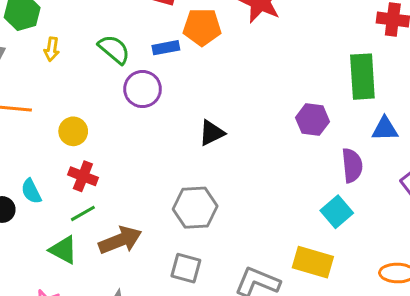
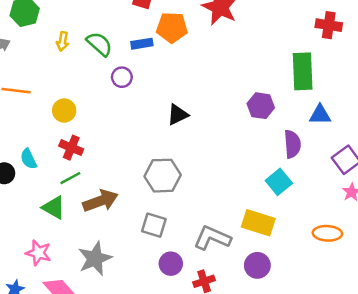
yellow arrow: (52, 49) -> (63, 41), moved
purple circle: (143, 89) -> (122, 77), size x0.7

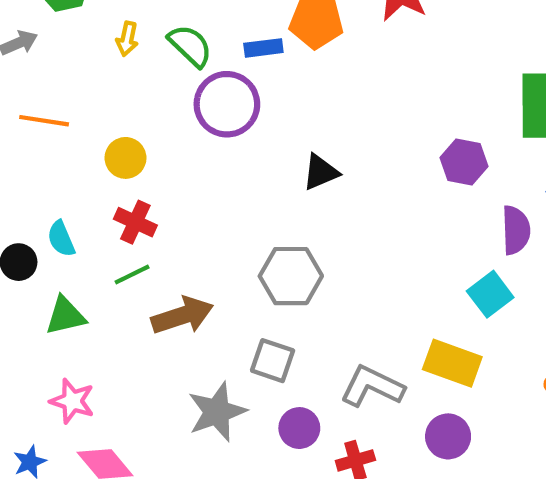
purple circle: (122, 77) -> (227, 104), size x1.8
green triangle: (54, 208) -> (65, 316), moved, turned -45
gray star: (95, 259) -> (217, 412), moved

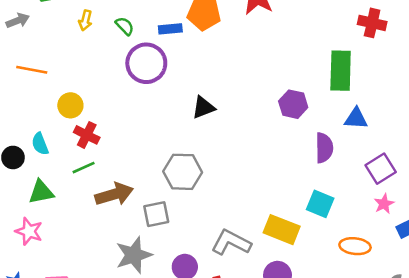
green semicircle: (190, 46) -> (125, 26), size x0.7
yellow circle: (126, 158) -> (70, 105), moved
cyan square: (490, 294) -> (320, 204), moved, turned -32
gray square: (273, 361) -> (156, 214), moved, turned -32
pink star: (72, 401) -> (29, 231), moved

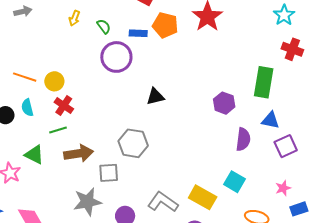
orange line: (32, 70) -> (25, 77), moved
purple square: (381, 169) -> (286, 146), moved
green triangle: (41, 192) -> (34, 155), moved, turned 30

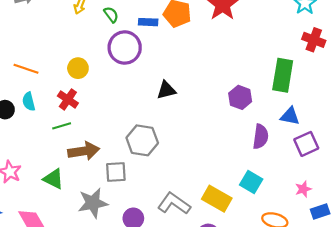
yellow circle: (54, 81) -> (78, 68), moved
green triangle: (34, 155) -> (53, 179), moved

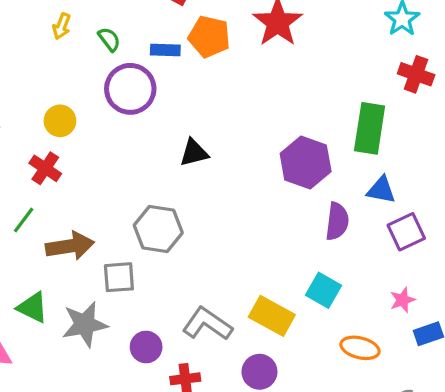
purple hexagon: (240, 97) -> (306, 163), size x1.4
green line: (62, 126) -> (24, 220), moved, turned -36
green triangle: (53, 179) -> (33, 307), moved

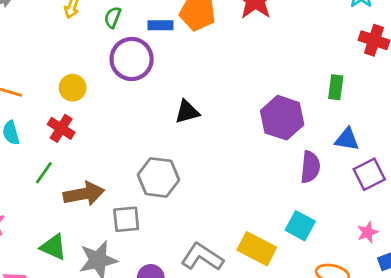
green semicircle: (109, 39) -> (113, 17), turned -120
green rectangle: (370, 128) -> (336, 87), size x0.6

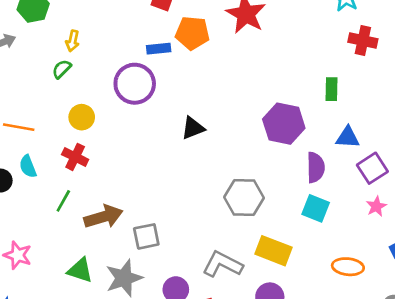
green semicircle: (113, 17) -> (62, 69), moved, turned 30
gray hexagon: (158, 177) -> (244, 198), moved
cyan square: (300, 226) -> (316, 208), moved
pink star: (368, 232) -> (376, 206), moved

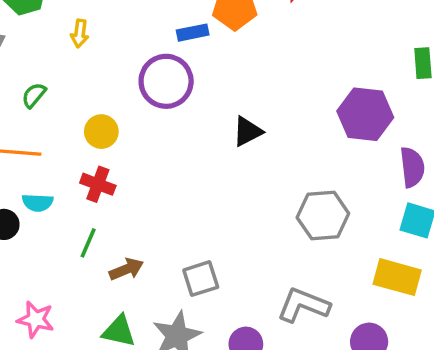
green semicircle: (62, 69) -> (34, 95), moved
cyan semicircle: (28, 166) -> (38, 203), turned -60
brown arrow: (103, 217) -> (126, 269), moved, size x0.7
yellow rectangle: (274, 251) -> (397, 277), moved

